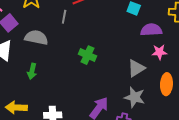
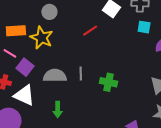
gray line: (64, 17) -> (81, 74), moved

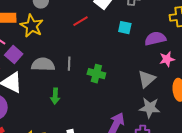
cyan square: (144, 27) -> (125, 28), moved
green arrow: (58, 110) -> (55, 96), moved

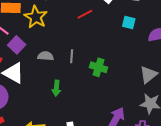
gray semicircle: (43, 64) -> (46, 56), size x0.7

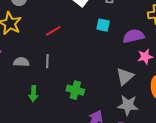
red line: (85, 14) -> (53, 31), moved
green cross: (98, 67) -> (75, 90), moved

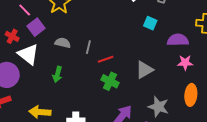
red line: (53, 31) -> (106, 59), moved
gray triangle: (125, 76) -> (144, 70), moved
green arrow: (33, 94) -> (57, 74), moved

